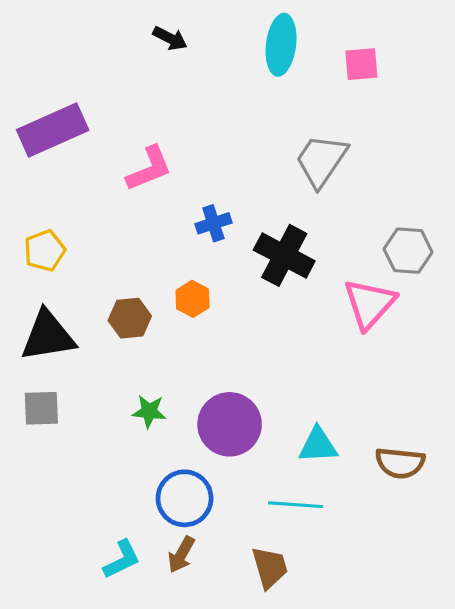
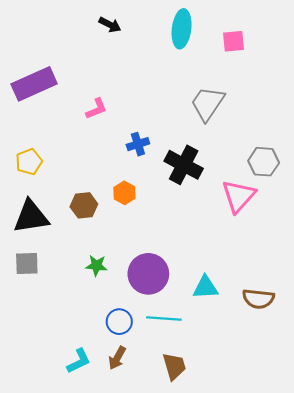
pink L-shape: (149, 169) -> (96, 109), size x0.7
blue circle: (185, 498) -> (119, 322), size x0.7
cyan line: (295, 505) -> (164, 318), moved

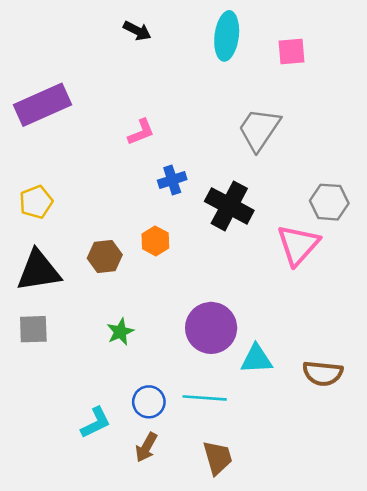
pink L-shape: (96, 109) -> (141, 132), moved
green star: (96, 266) -> (120, 332), turned -30
purple circle: (148, 274) -> (211, 328), moved
cyan L-shape: (79, 361) -> (96, 423), moved

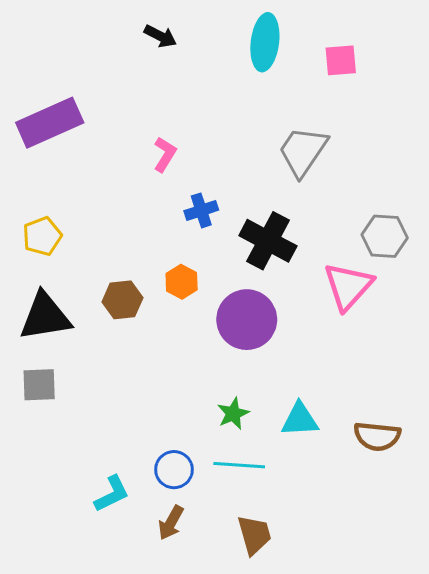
pink L-shape: (141, 132) -> (165, 154), turned -36
purple circle: (211, 328) -> (247, 320), moved
green star: (120, 332) -> (233, 414), moved

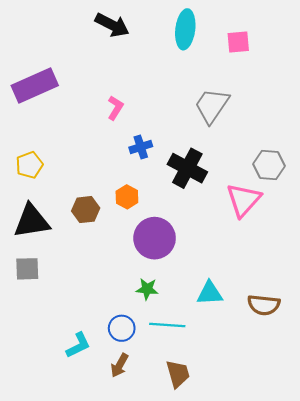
black arrow: (160, 36) -> (112, 25), size x1.5
purple circle: (247, 320) -> (155, 238), moved
green star: (233, 414) -> (147, 289), moved, turned 30

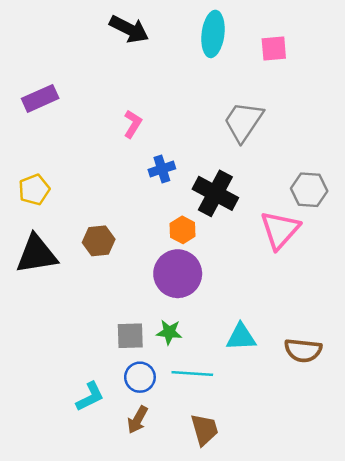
purple rectangle: (35, 86) -> (40, 98), size x0.7
orange hexagon: (127, 197) -> (183, 230), moved
gray square: (27, 269) -> (130, 336), moved

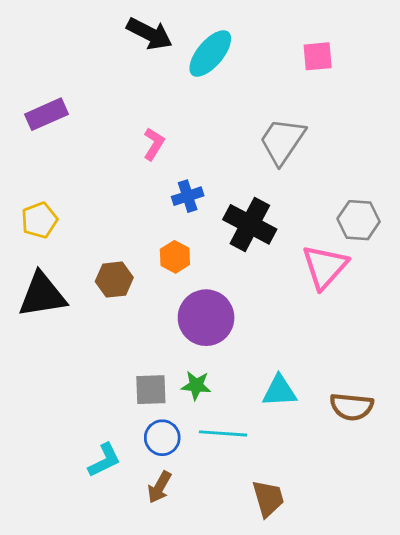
cyan ellipse: (213, 34) -> (210, 53), moved, turned 33
orange hexagon: (183, 230) -> (175, 257), moved
brown trapezoid: (204, 429) -> (268, 498), moved

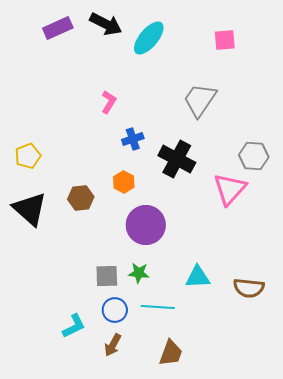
purple rectangle: (46, 114) -> (58, 28), moved
black triangle: (42, 295) -> (30, 209), turned 51
brown trapezoid: (268, 498) -> (171, 353), moved, turned 36

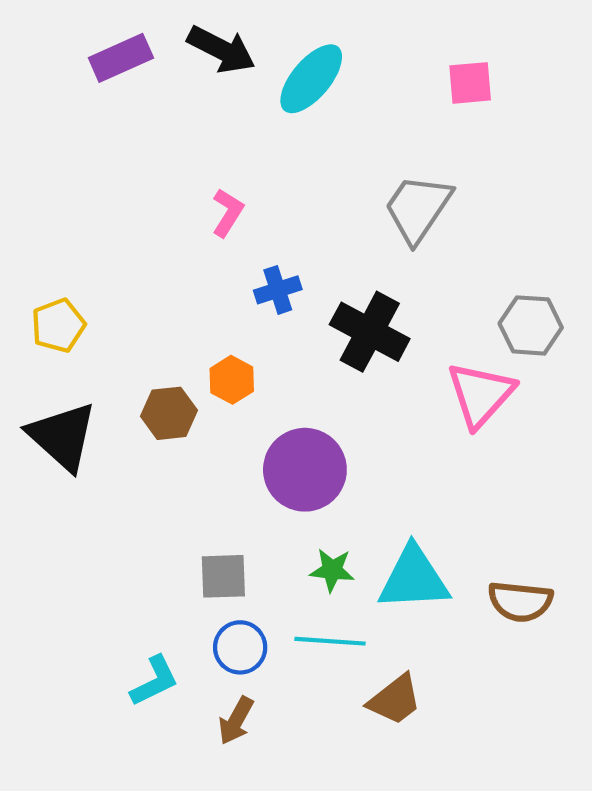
orange hexagon: (124, 182) -> (232, 380), moved
green star: (139, 273) -> (332, 570), moved
cyan triangle: (198, 277) -> (414, 578), size x1.4
brown trapezoid: (171, 353) -> (395, 700), moved, turned 32

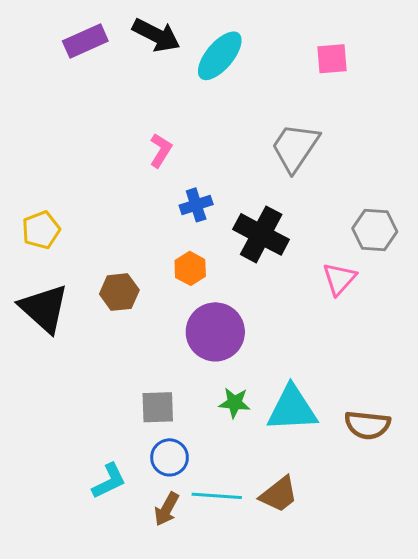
orange hexagon: (232, 380) -> (190, 268), moved
pink triangle: (481, 394) -> (339, 279), size x0.7
cyan line: (330, 641) -> (217, 496), moved

